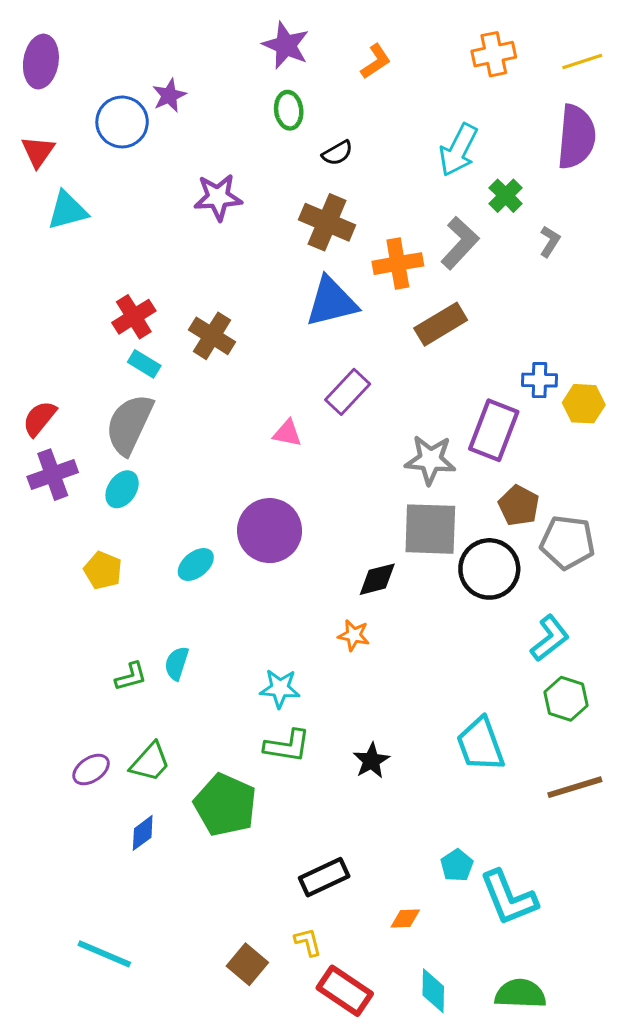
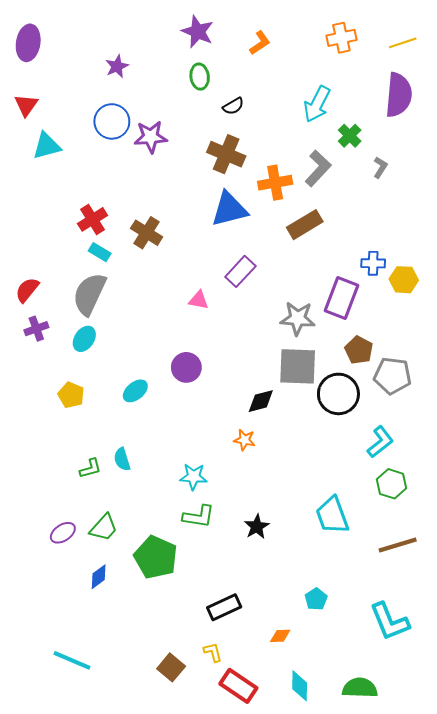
blue circle: (122, 122) -> (112, 121), moved
purple cross: (53, 475) -> (36, 329), size x0.7
purple circle: (270, 531) -> (186, 367), size x0.7
cyan semicircle: (177, 663) -> (122, 459), turned -35
cyan L-shape: (508, 898) -> (389, 622), moved

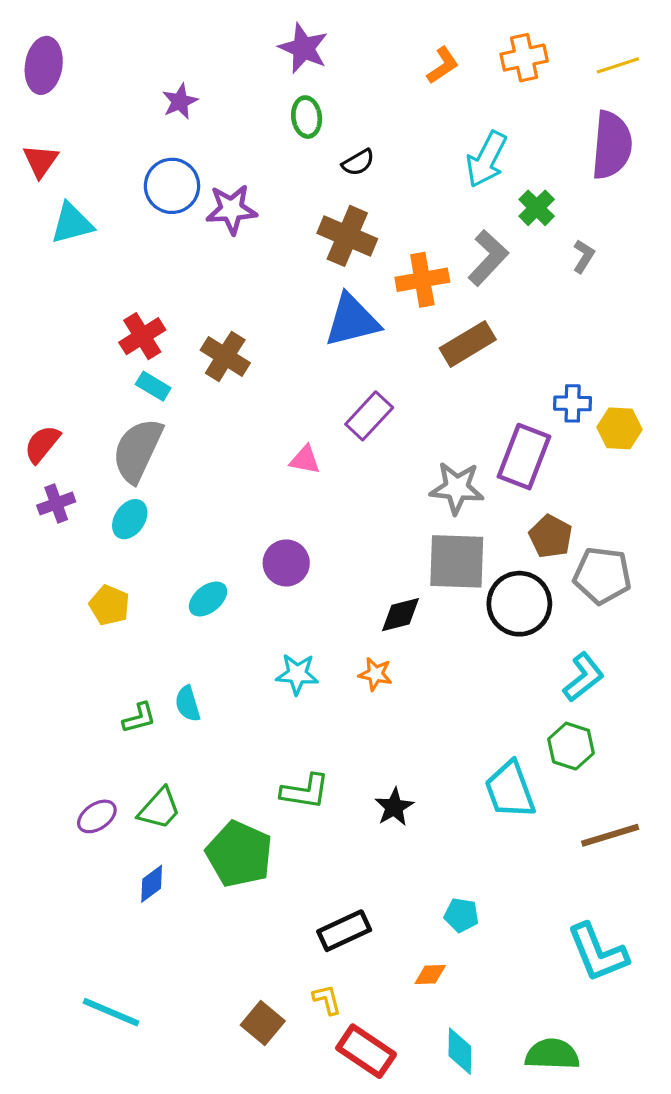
orange L-shape: (260, 43) -> (443, 65), moved
cyan star: (193, 477) -> (297, 674), moved
green hexagon: (391, 484) -> (571, 746), moved
cyan pentagon: (316, 599) -> (461, 915), moved, turned -30

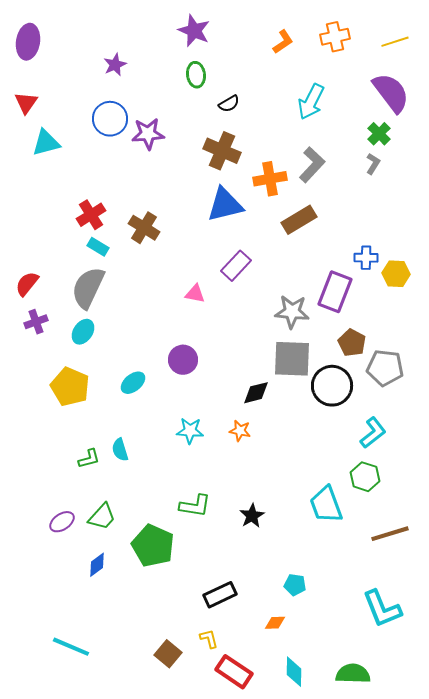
purple semicircle: (612, 145) -> (391, 93), turned -42
green cross: (537, 208) -> (379, 134), moved
yellow pentagon: (109, 605) -> (70, 387), size x1.5

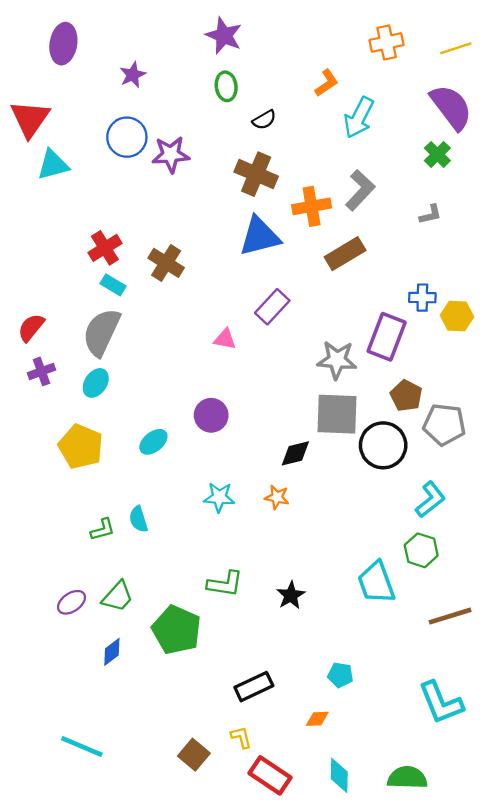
purple ellipse: (28, 42) -> (63, 44), moved
orange L-shape: (283, 42) -> (327, 83), moved
red triangle: (26, 103) -> (30, 119), size x1.5
gray L-shape: (373, 164) -> (430, 214), moved, turned 45

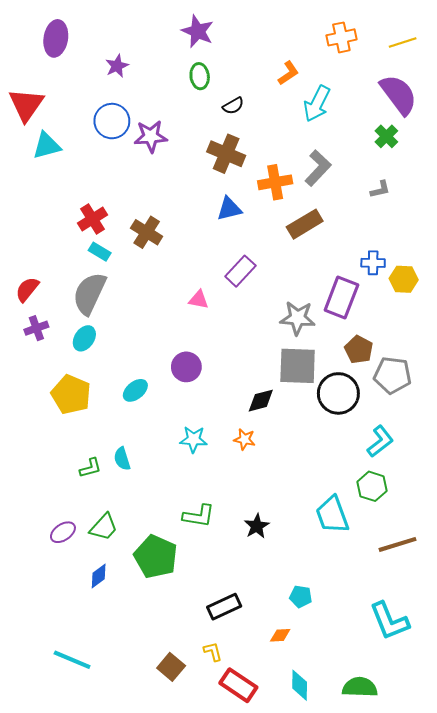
blue triangle: (260, 236) -> (229, 209), size x0.7

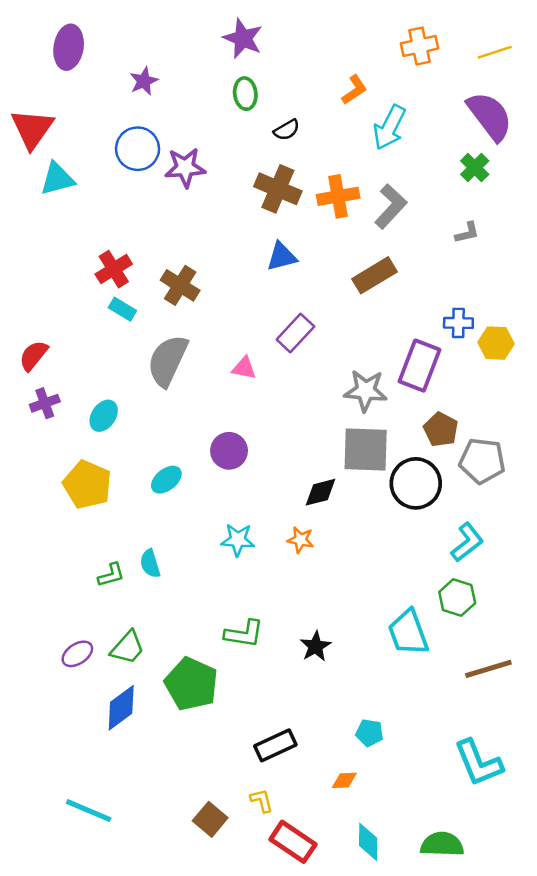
orange cross: (275, 182) -> (338, 196), moved
gray semicircle: (89, 293) -> (168, 361), moved
blue diamond: (99, 576) -> (121, 708), size x1.5

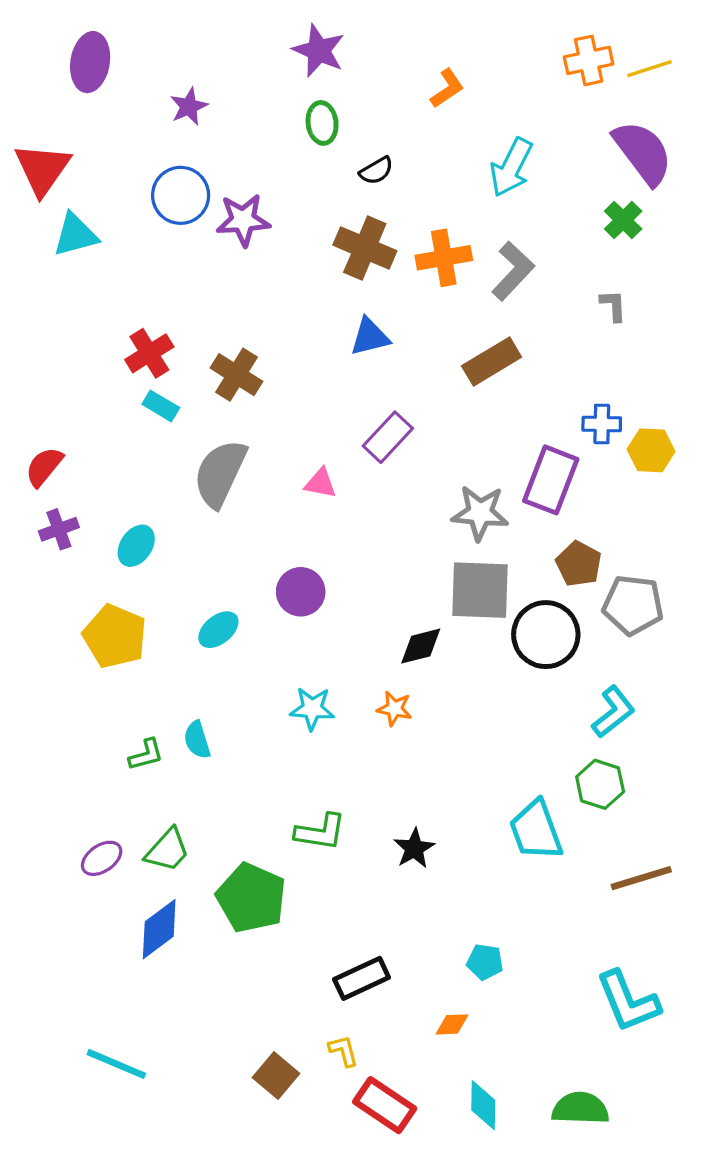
orange cross: (420, 46) -> (589, 60), moved
orange L-shape: (354, 90) -> (447, 88), moved
gray L-shape: (467, 233) -> (613, 306), turned -80

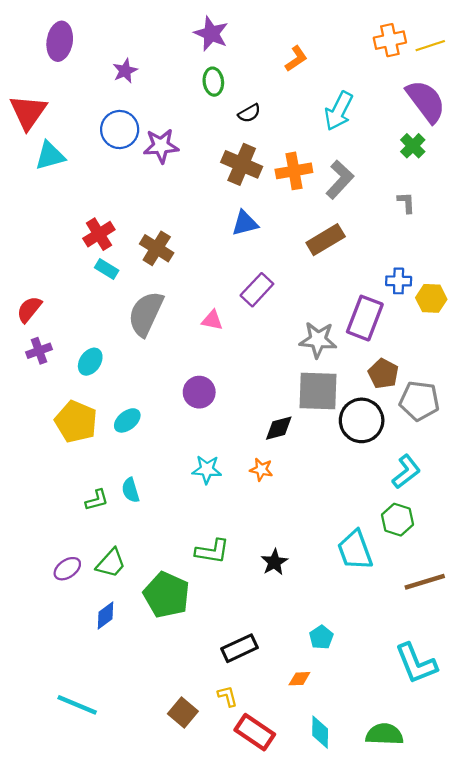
cyan ellipse: (218, 630) -> (127, 420), moved
blue diamond: (159, 929) -> (105, 616), size x0.7
cyan pentagon: (485, 962) -> (321, 637), turned 30

